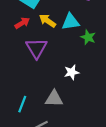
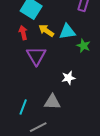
red arrow: (22, 23) -> (23, 33), turned -72

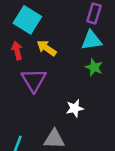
cyan triangle: (67, 32) -> (91, 40), moved

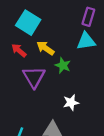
red arrow: (17, 51) -> (19, 50), turned -35
green star: (94, 67) -> (63, 65), moved

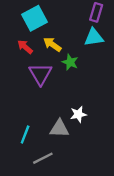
cyan square: (28, 23) -> (35, 18), turned 30
white star: (71, 103) -> (78, 114), moved

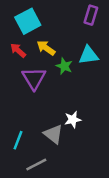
cyan triangle: (94, 37) -> (89, 55), moved
gray triangle: (59, 129) -> (53, 134), turned 36

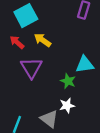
cyan triangle: (89, 55) -> (85, 64), moved
green star: (64, 66) -> (68, 81), moved

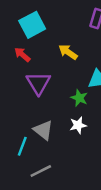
yellow arrow: (43, 40) -> (68, 52), moved
gray triangle: (49, 119) -> (43, 130), moved

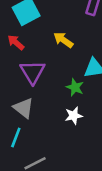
gray triangle: (43, 130) -> (24, 108), moved

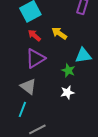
red arrow: (16, 42) -> (34, 35), moved
purple triangle: (33, 72) -> (35, 58), turned 30

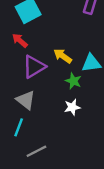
yellow arrow: (59, 33) -> (63, 56), moved
red arrow: (34, 35) -> (20, 40), moved

